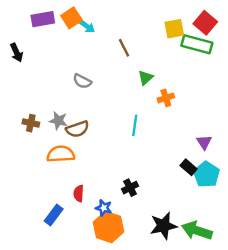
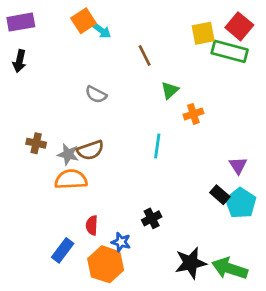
purple rectangle: (43, 19) -> (21, 22), moved
black arrow: (17, 53) -> (19, 61), turned 36
gray star: (58, 121) -> (68, 154), moved
orange hexagon: (108, 227) -> (106, 264), moved

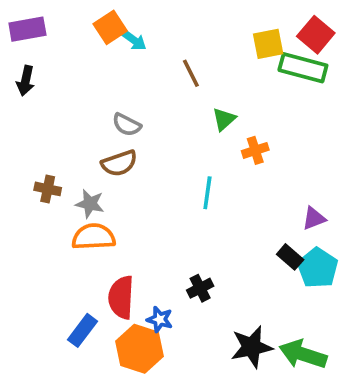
brown semicircle: (90, 150) -> (119, 163), moved
purple triangle: (238, 165) -> (314, 218), turned 42
red semicircle: (92, 225) -> (121, 297), size x1.6

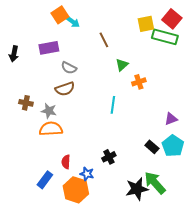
purple rectangle: (27, 29) -> (49, 48), moved
black arrow: (26, 81) -> (14, 54), moved
black rectangle: (290, 257) -> (152, 147), moved
red semicircle: (121, 297) -> (66, 162), size x0.6
green arrow: (303, 354) -> (155, 183), moved, turned 30

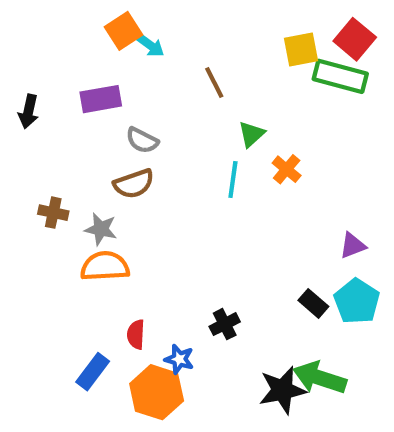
orange cross: (139, 82) -> (287, 169), turned -32
cyan line: (113, 105) -> (233, 180), moved
green arrow: (155, 183) -> (320, 378), turned -30

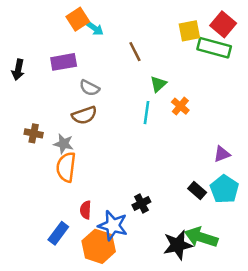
orange semicircle: (105, 266) -> (66, 167), turned -80
blue star: (179, 359) -> (113, 226), size x1.6

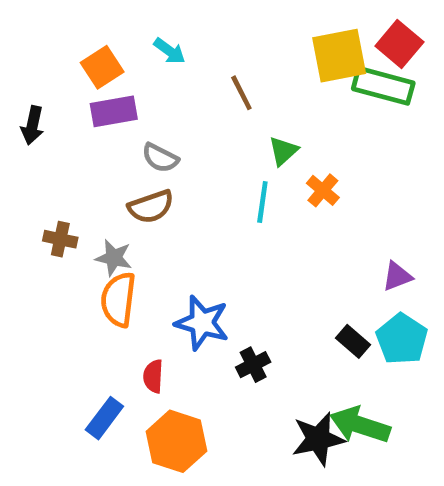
orange square: (78, 19) -> (102, 67), moved
yellow square: (189, 31) -> (339, 56), size x1.4
blue star: (113, 226) -> (202, 323), moved

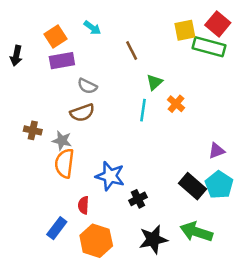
yellow square: (339, 56) -> (185, 30), size x0.7
black arrow: (32, 125) -> (16, 56), moved
black rectangle: (353, 341) -> (192, 186), size x1.5
black star: (318, 439) -> (153, 239), moved

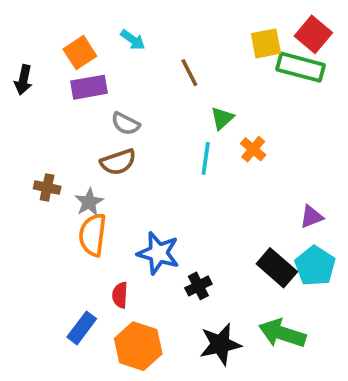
gray star: (62, 141) -> (89, 202), turned 30

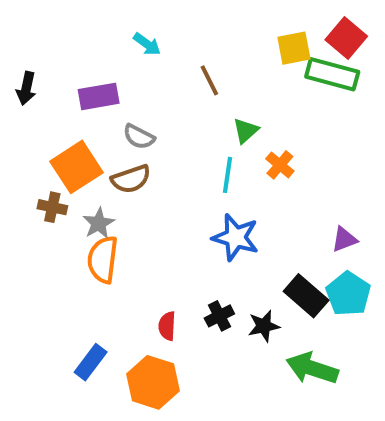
orange square: (80, 53) -> (77, 167), moved, size x1.4
blue star: (158, 253) -> (236, 237), moved
red semicircle: (120, 295) -> (167, 326), moved
black star: (220, 344) -> (264, 326), moved, size x0.7

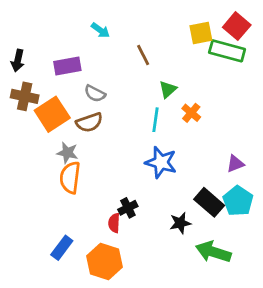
brown cross: (52, 207) -> (25, 96), moved, size x1.4
gray star: (99, 223) -> (67, 153), turned -30
black cross: (219, 316) -> (128, 208), moved

